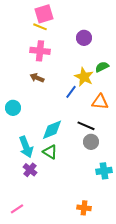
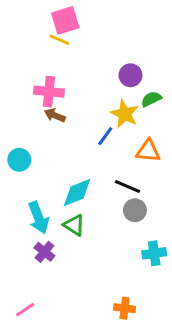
purple circle: (84, 38) -> (130, 75), moved
pink cross: (40, 51) -> (49, 92), moved

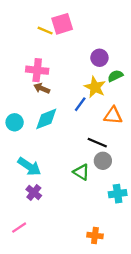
pink square: (65, 20) -> (62, 24), moved
cyan diamond: (77, 192) -> (46, 119), moved
cyan arrow: (39, 218) -> (29, 166), turned -35
green triangle: (74, 225) -> (81, 172), moved
pink line: (25, 310) -> (19, 228), moved

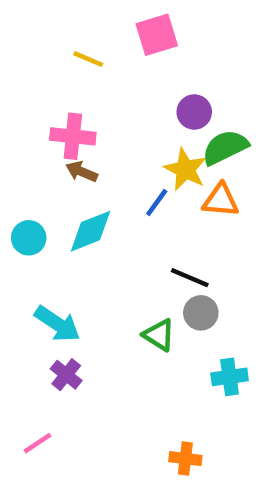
pink square: (62, 24) -> (157, 35), moved
green semicircle: (115, 76) -> (225, 147), size x1.5
orange triangle: (113, 115) -> (221, 200), moved

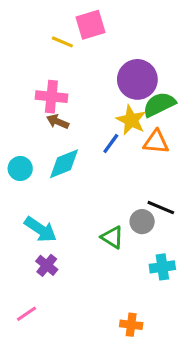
pink square: (157, 35) -> (90, 25), moved
purple circle: (194, 112) -> (137, 79), size x1.6
black line: (190, 278) -> (161, 208), moved

